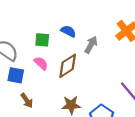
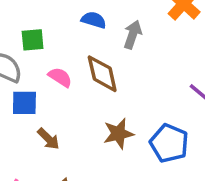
green square: (42, 40) -> (33, 40), moved
brown diamond: (68, 66) -> (102, 74), turned -60

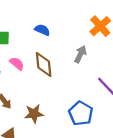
gray arrow: (133, 35) -> (80, 54), moved
brown star: (118, 134) -> (34, 114), moved

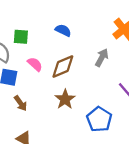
brown diamond: (44, 64) -> (63, 66), turned 70
brown star: (34, 114) -> (65, 99), moved, turned -30

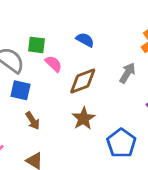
pink semicircle: (35, 64) -> (54, 64), moved

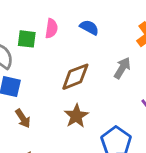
blue semicircle: (85, 40) -> (89, 27), moved
pink semicircle: (54, 64) -> (51, 28), moved, turned 54

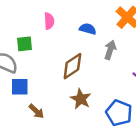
blue semicircle: (89, 27) -> (88, 29), moved
pink semicircle: (51, 28) -> (49, 21), moved

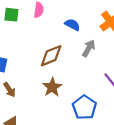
green square: (24, 44) -> (11, 15), moved

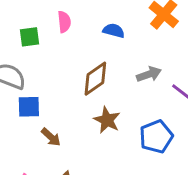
gray arrow: (89, 48) -> (149, 74), moved, turned 54
blue pentagon: (84, 107) -> (156, 137), turned 30

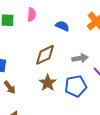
blue pentagon: (156, 137) -> (76, 86), moved

